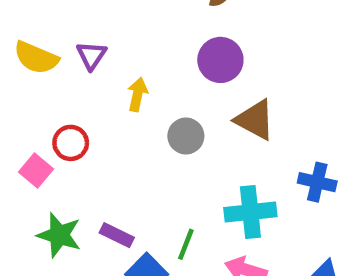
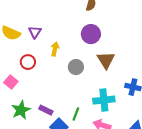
brown triangle: (255, 120) -> (106, 60), turned 30
red circle: (71, 143) -> (28, 62), moved
green star: (59, 235) -> (21, 110), turned 30

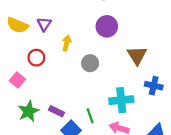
brown triangle: (106, 60) -> (137, 55), moved
green line: (76, 114) -> (90, 116), turned -40

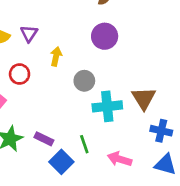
brown triangle: (137, 55) -> (144, 98), moved
blue cross: (154, 86) -> (161, 131), moved
cyan cross: (121, 100) -> (107, 106), moved

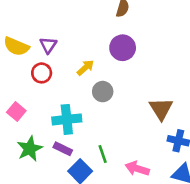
yellow arrow: (56, 56) -> (85, 68), moved, turned 36
red circle: (20, 74) -> (42, 73), moved
cyan cross: (107, 106) -> (67, 119), moved

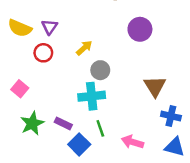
purple circle: (123, 48) -> (140, 29), moved
cyan cross: (67, 119) -> (92, 96), moved

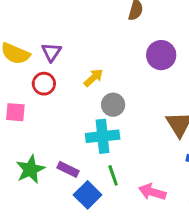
pink square: (20, 89) -> (15, 112), moved, turned -35

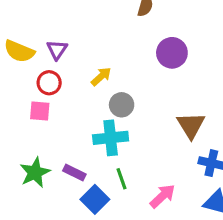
pink square: (15, 112) -> (40, 111), moved
pink arrow: (152, 192) -> (163, 196), turned 120

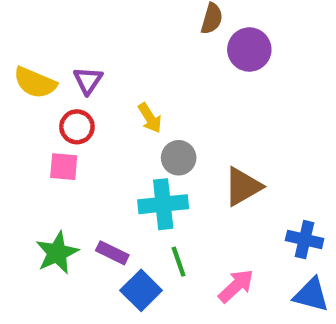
purple circle: (172, 53) -> (249, 49), moved
yellow arrow: (101, 76) -> (150, 118), turned 100
brown triangle: (191, 125) -> (243, 187), moved, turned 32

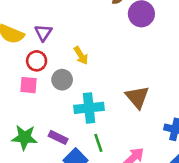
gray circle: (179, 158) -> (62, 80), moved
brown triangle: (243, 187) -> (137, 97), turned -40
green star: (57, 253) -> (24, 137), turned 30

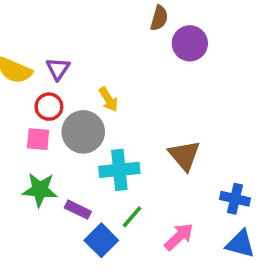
gray circle: (62, 80) -> (83, 132), size x1.5
green star: (24, 137) -> (40, 190), moved
green line: (98, 143) -> (132, 217), turned 60

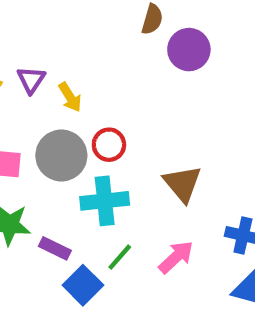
yellow arrow: (109, 99) -> (70, 97), moved
red circle: (49, 107) -> (109, 145), moved
pink arrow: (179, 237) -> (176, 257), moved

